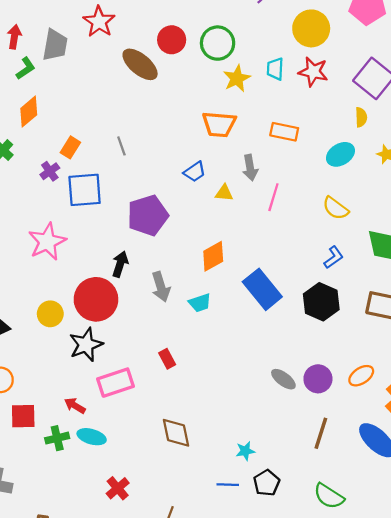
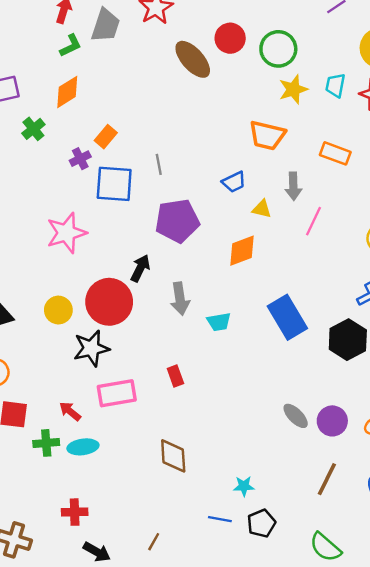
gray line: (121, 146) -> (159, 164), moved
orange diamond: (213, 256) -> (242, 251), moved
cyan ellipse: (92, 437) -> (83, 447), turned -32
red cross: (118, 488) -> (75, 512), moved, turned 30

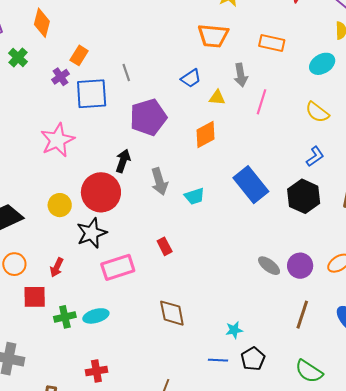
orange diamond: (67, 92) -> (42, 23), turned -36
red arrow: (70, 411) -> (57, 267), moved, turned -96

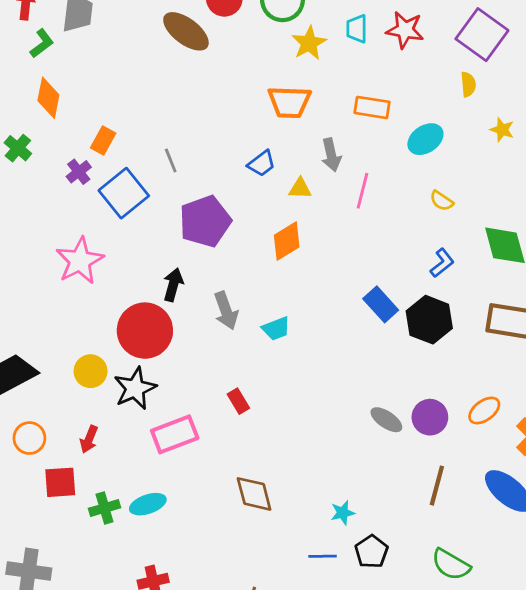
cyan ellipse: (322, 64) -> (425, 139), moved
blue square: (92, 94) -> (124, 193), turned -32
yellow semicircle: (317, 112) -> (442, 201), size x0.7
blue rectangle: (251, 185) -> (381, 304), moved, size x0.7
yellow circle: (60, 205) -> (91, 371), moved

